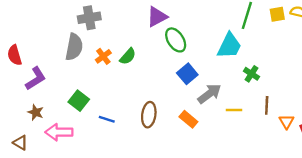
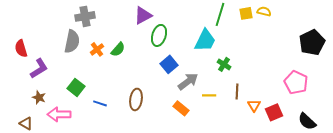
green ellipse: (176, 40) -> (159, 35), turned 50
orange rectangle: (188, 119) -> (181, 108), moved

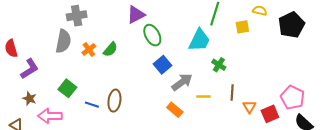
yellow square: (246, 13) -> (242, 27), moved
green ellipse: (159, 35) -> (152, 35), turned -45
black pentagon: (312, 42) -> (291, 25), moved
pink pentagon: (296, 82) -> (292, 98), moved
brown ellipse: (136, 99) -> (114, 101), moved

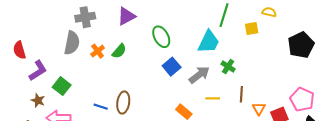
purple triangle: (136, 15) -> (126, 16), moved
black pentagon: (291, 25) -> (301, 45), moved
gray arrow: (182, 82) -> (199, 75), moved
green square: (67, 88) -> (62, 86), moved

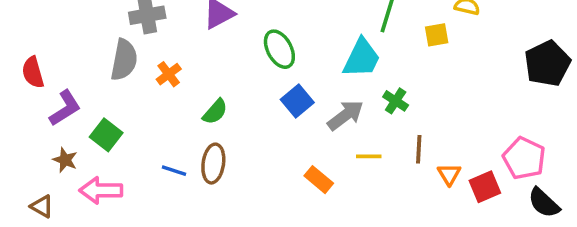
black pentagon: (301, 45) -> (547, 63), moved
green semicircle: (119, 51) -> (215, 112), moved

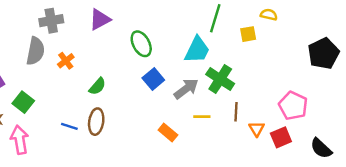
green cross: (396, 101) -> (220, 79), size x1.6
pink pentagon: (524, 158) -> (293, 106), moved
pink arrow: (101, 190) -> (20, 140), turned 80

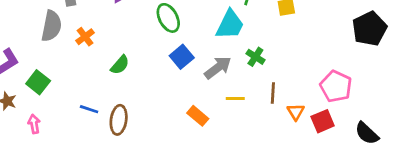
green cross: (220, 79) -> (255, 57), size x0.6
brown ellipse: (96, 122) -> (119, 120), moved
pink arrow: (20, 140) -> (34, 124), size x0.6

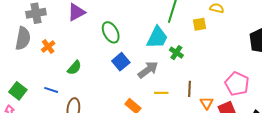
green cross: (255, 57) -> (176, 53), moved
green square: (38, 82) -> (18, 91), moved
blue line: (89, 109) -> (51, 90), moved

